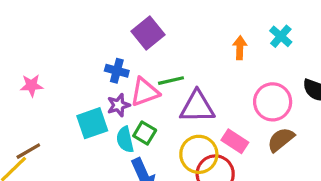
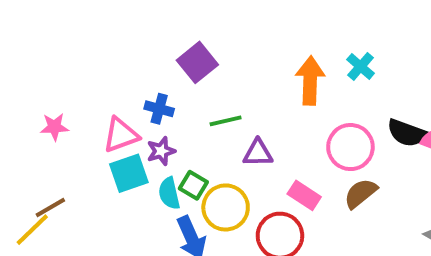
orange arrow: (240, 48) -> (310, 81), size x1.6
pink triangle: (145, 92) -> (121, 135), moved
purple triangle: (197, 107) -> (258, 153), size x0.7
yellow circle: (199, 154) -> (226, 207), moved

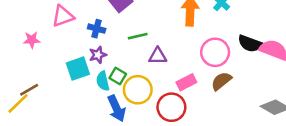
pink triangle: (121, 135) -> (63, 16), moved
pink rectangle: (304, 195) -> (186, 82), turned -60

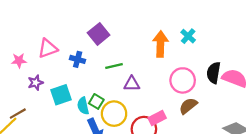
pink star: (32, 40) -> (19, 61), moved
black semicircle: (250, 44) -> (214, 73), turned 80
purple star: (98, 55) -> (36, 83), moved
pink rectangle: (186, 82) -> (157, 118), moved

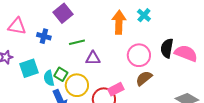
pink triangle: (48, 48) -> (17, 26), turned 30

